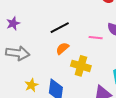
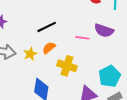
yellow star: (31, 85) -> (30, 54), moved

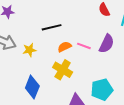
purple semicircle: (104, 31) -> (107, 44), turned -96
orange semicircle: (49, 48) -> (64, 47), moved

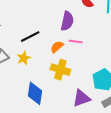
black line: (52, 27) -> (30, 37), moved
purple semicircle: (107, 44) -> (67, 21), moved

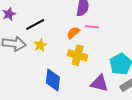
black line: (30, 37) -> (35, 24), moved
purple triangle: (81, 98) -> (99, 83), turned 36

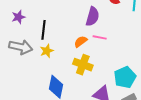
black line: (35, 24) -> (44, 30), turned -60

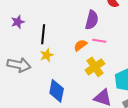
gray arrow: (21, 47) -> (19, 65), moved
yellow cross: (83, 65) -> (95, 67), moved, turned 36

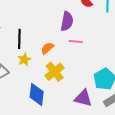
orange semicircle: (80, 45) -> (47, 48), moved
yellow cross: (95, 67) -> (55, 72), moved

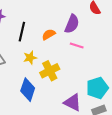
orange semicircle: (47, 48) -> (49, 34), moved
yellow star: (24, 59) -> (30, 58), moved

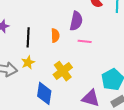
orange semicircle: (49, 34) -> (55, 35), turned 128
yellow star: (30, 58) -> (28, 62), moved

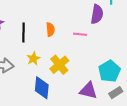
purple semicircle: (76, 21) -> (97, 14), moved
yellow star: (28, 62) -> (33, 59), moved

